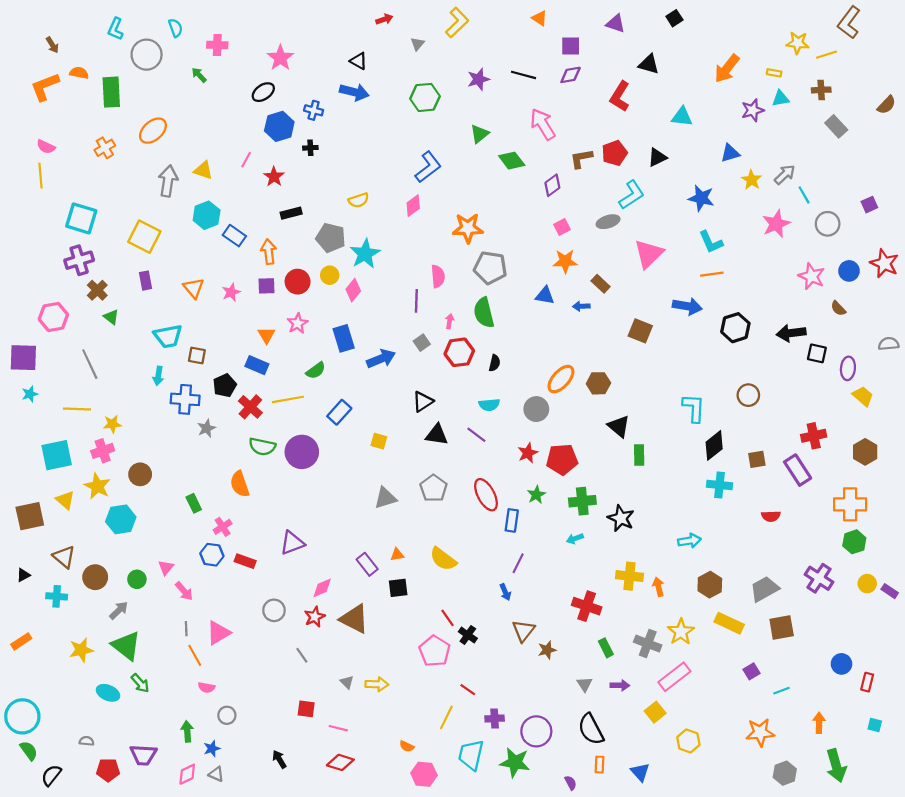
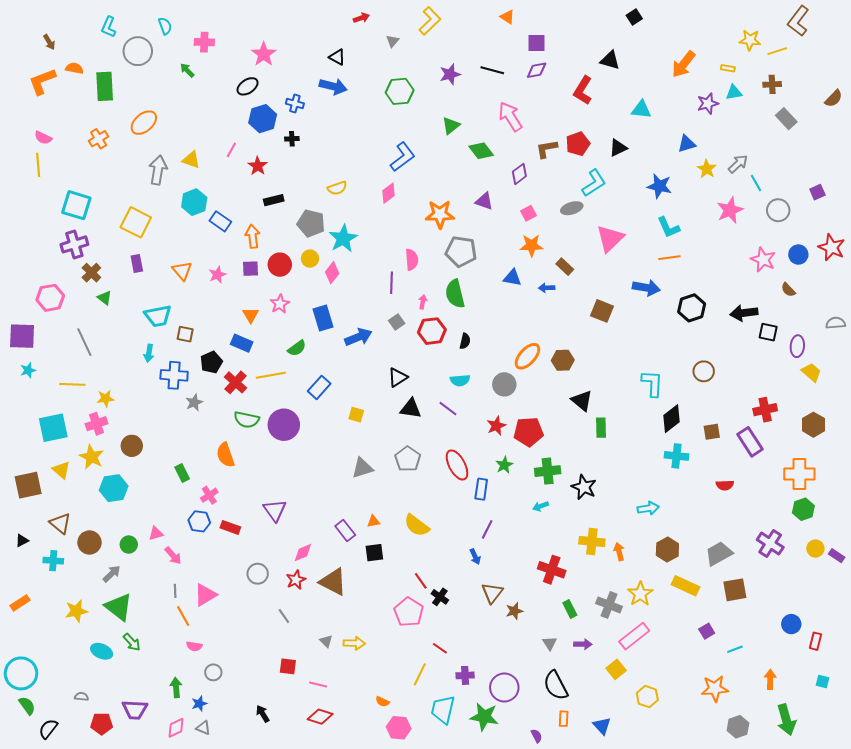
purple triangle: (616, 24) -> (484, 201), moved
purple triangle: (292, 543) -> (275, 510), turned -45
pink triangle: (166, 568) -> (156, 533), turned 35

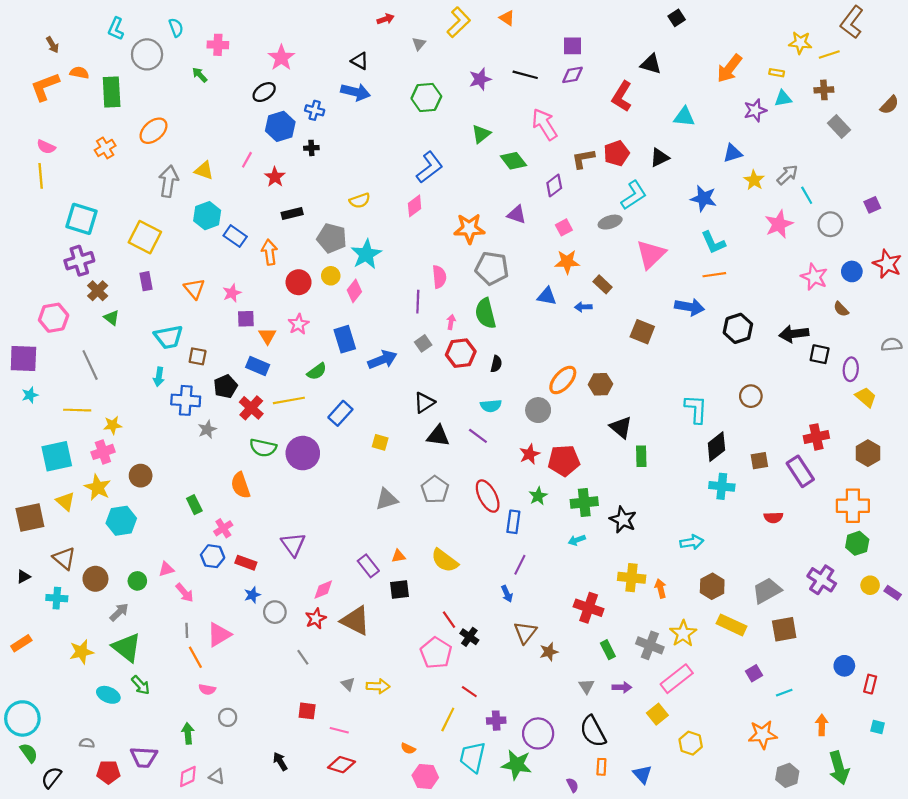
orange triangle: (507, 17) -> (507, 18), moved
purple square: (251, 269) -> (246, 319), moved
blue star: (199, 704) -> (252, 595), moved

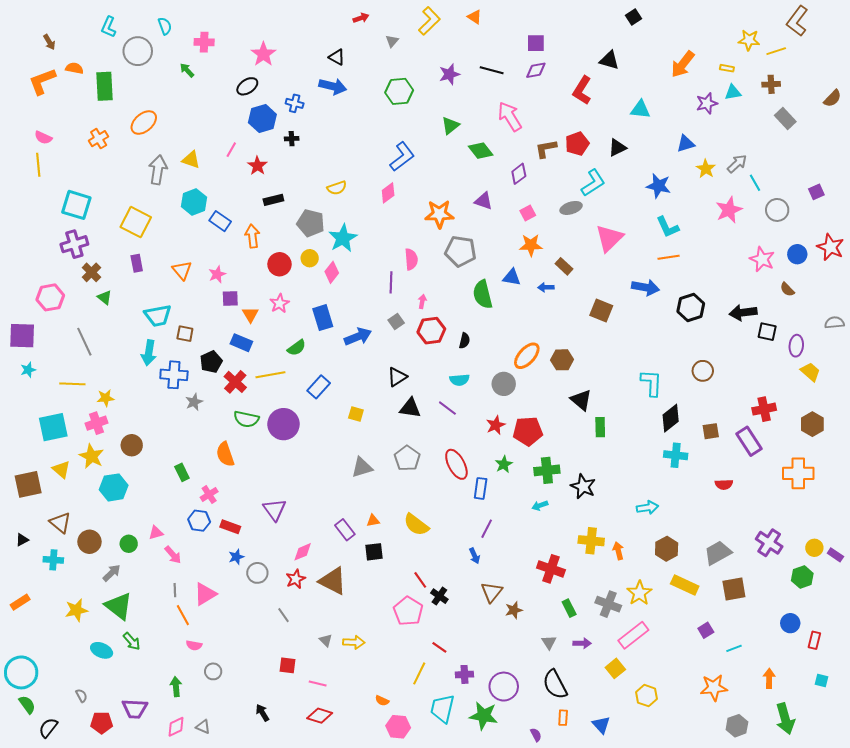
green semicircle: (485, 313) -> (483, 294), moved
cyan arrow: (159, 377) -> (149, 353), size x1.4
green hexagon: (857, 543) -> (802, 577), moved
gray semicircle: (87, 743) -> (81, 696), turned 56

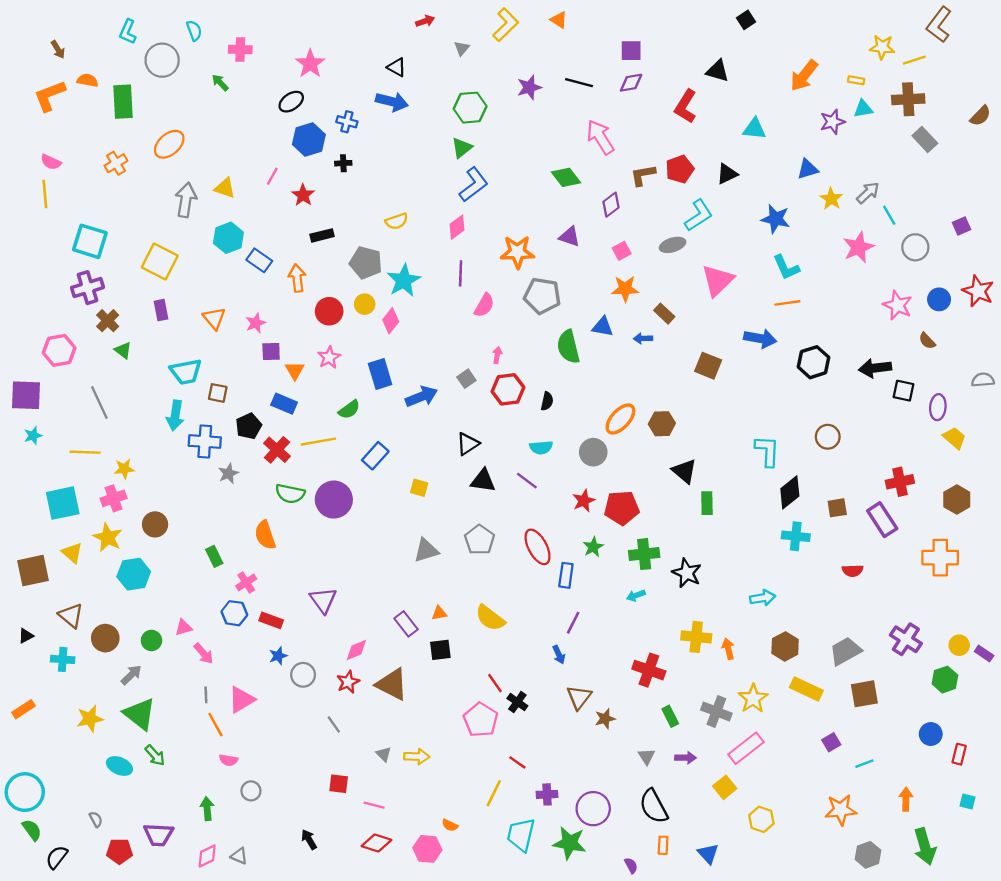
brown cross: (771, 84) -> (908, 99), size x1.5
green triangle: (450, 126) -> (462, 148), moved
pink semicircle: (411, 259) -> (484, 305), turned 35
purple line: (391, 282) -> (461, 273), moved
pink hexagon: (398, 727) -> (427, 849), moved

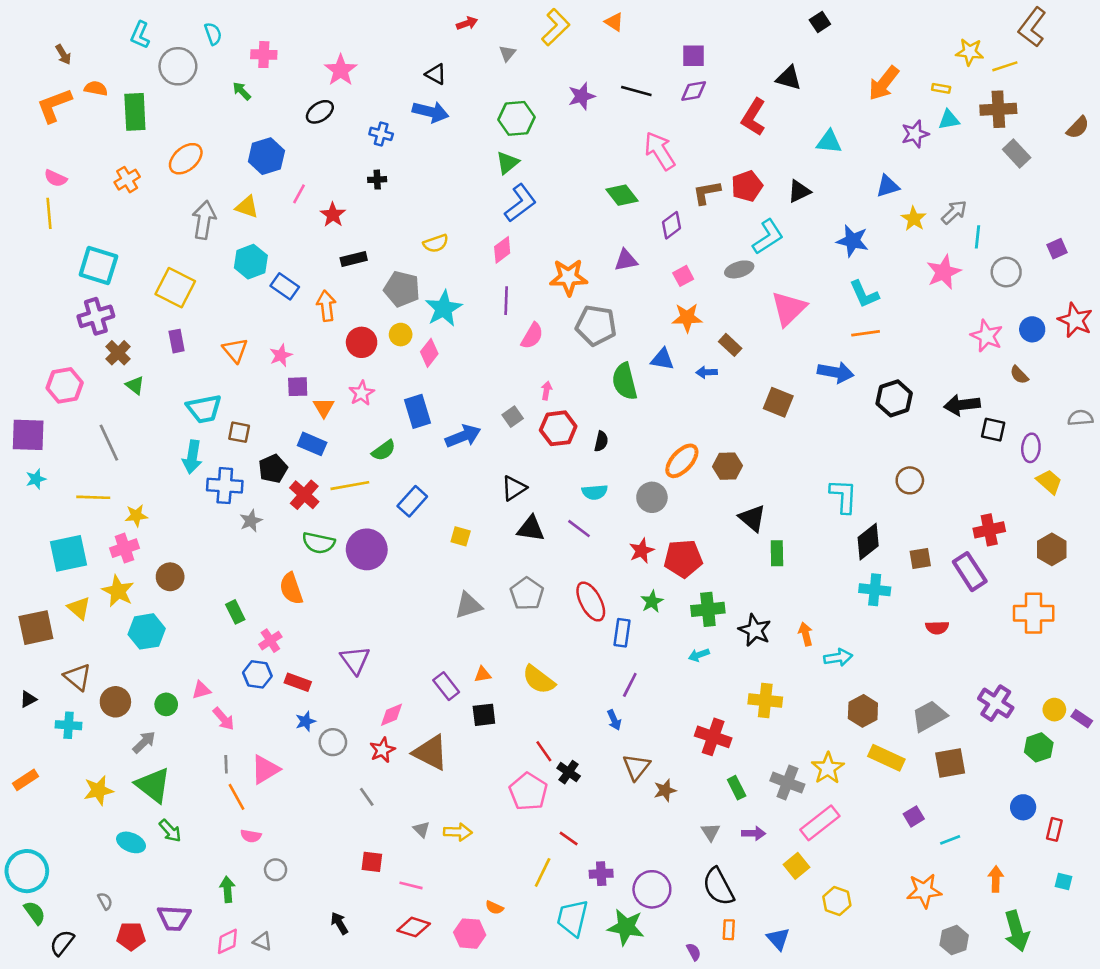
blue hexagon: (309, 140) -> (266, 156), moved
cyan line: (889, 215) -> (978, 237), turned 36
purple triangle: (570, 237) -> (626, 260), turned -30
orange arrow: (728, 649) -> (806, 634), moved

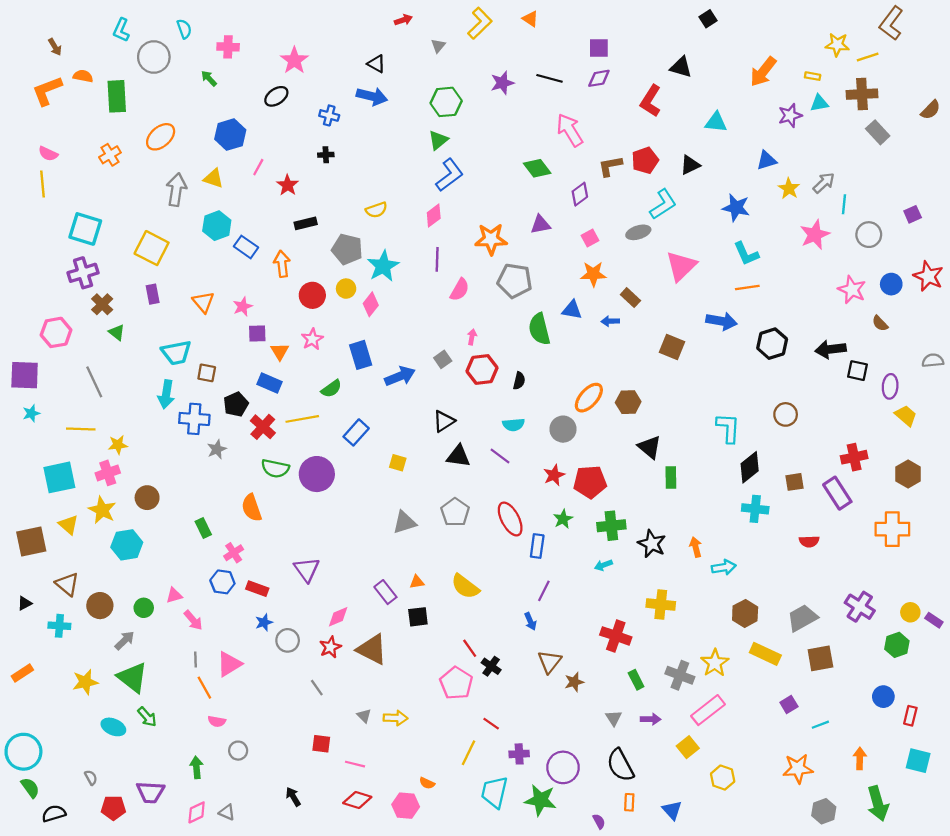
cyan square: (1063, 882) -> (918, 761), size x1.6
black semicircle: (62, 943) -> (54, 814), turned 35

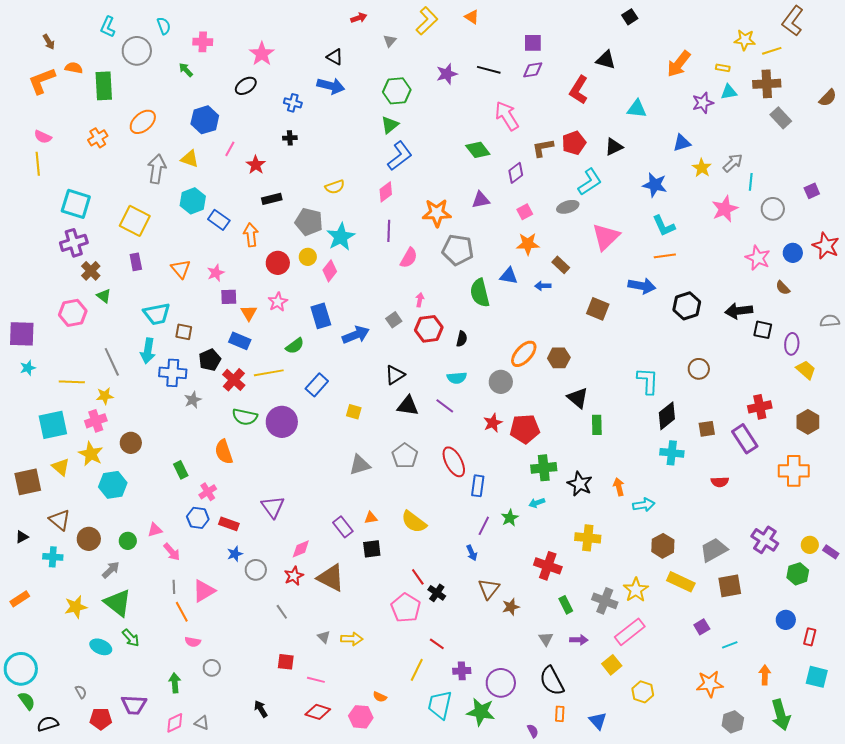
pink hexagon: (56, 332) -> (73, 313), moved
gray line: (94, 382) -> (112, 362), moved
green star: (563, 519) -> (510, 518), moved

